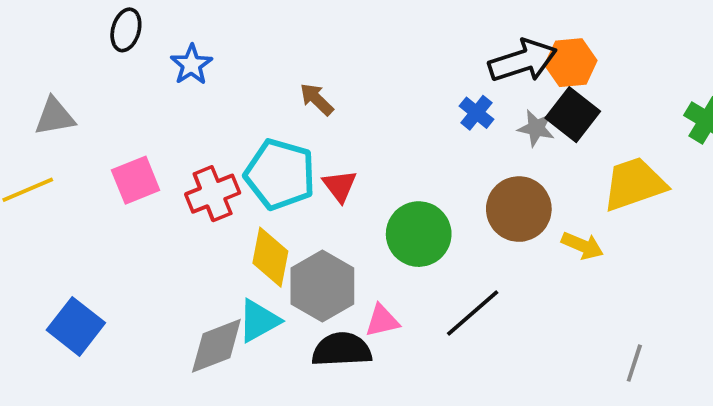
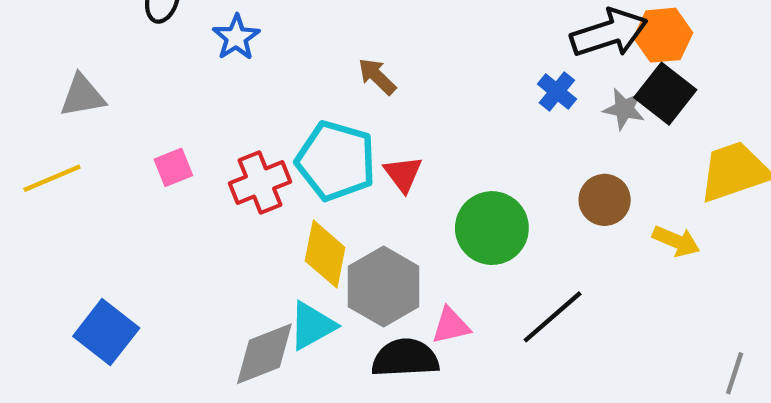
pink square: (136, 180) -> (173, 167), size x0.7
brown circle: (519, 209) -> (605, 200), size x0.7

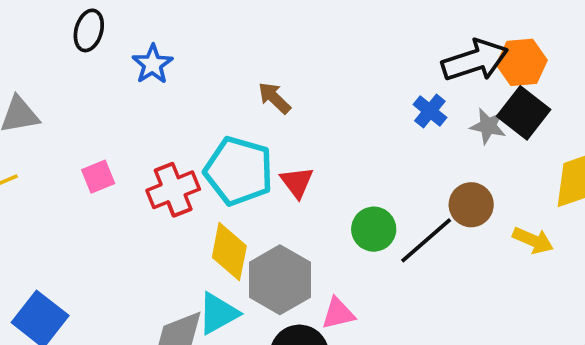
green circle: (492, 228) -> (374, 229), size x0.7
black line: (553, 317) -> (426, 240), moved

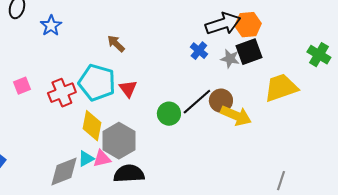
black square: (524, 113) -> (249, 52), turned 32
black line: (426, 240) -> (197, 102), moved
yellow arrow: (533, 240) -> (236, 116), moved, size x1.4
cyan triangle: (218, 313) -> (86, 159), size x0.7
pink triangle: (338, 313) -> (102, 159), moved

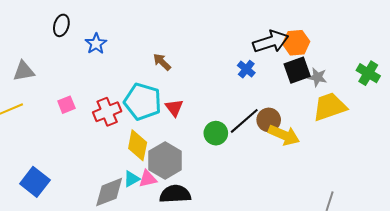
gray star: (230, 59) -> (317, 77), moved

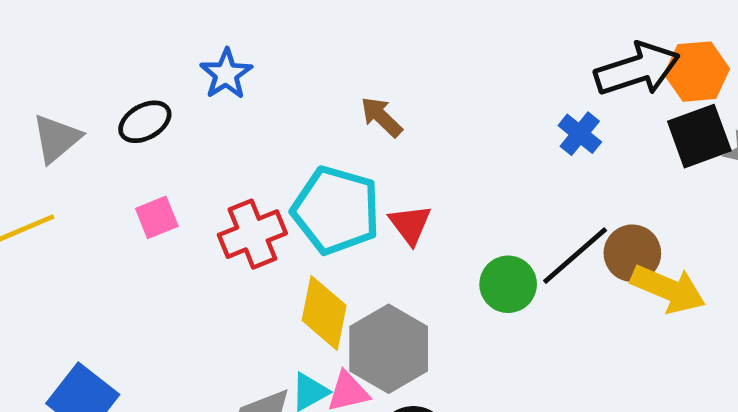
black ellipse: (61, 25) -> (145, 122), moved, turned 45
gray triangle: (24, 71) -> (56, 138), turned -30

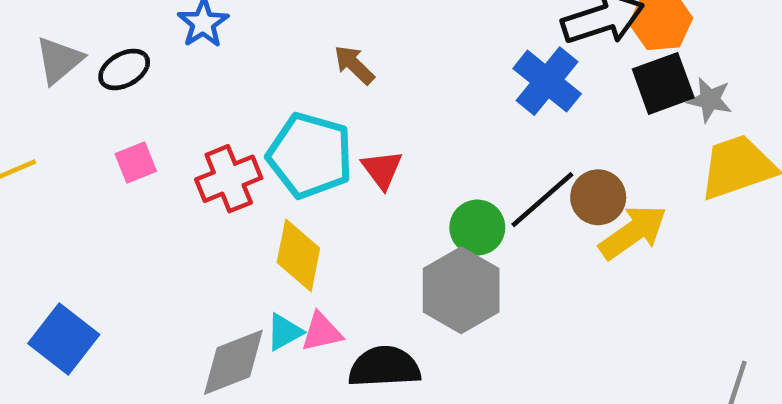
blue cross: (580, 134) -> (547, 81), size x1.6
gray triangle: (56, 138) -> (59, 60), moved
yellow arrow: (668, 289) -> (633, 232), turned -58
gray hexagon: (389, 349) -> (461, 290), moved

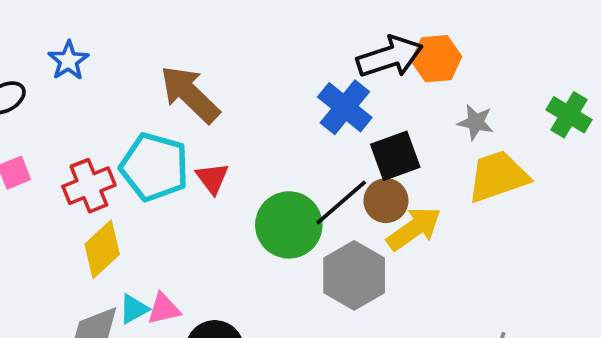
brown arrow: (354, 65) -> (190, 94), size x1.8
black square: (663, 83) -> (395, 156), moved
green circle: (477, 227) -> (289, 225), size x1.5
yellow diamond: (298, 255) -> (102, 249), moved, turned 36
gray hexagon: (461, 290) -> (354, 275), moved

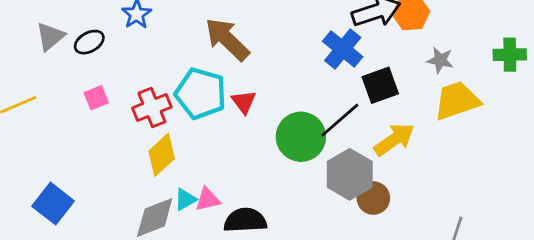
green cross: (569, 115) -> (510, 55), turned -32
brown circle: (386, 201) -> (373, 198), moved

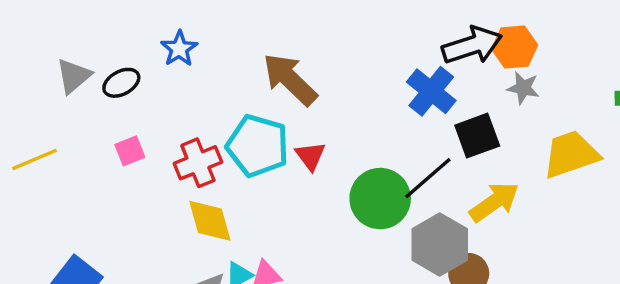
gray star: (440, 60) -> (523, 88), moved
yellow diamond: (162, 155) -> (210, 221), turned -63

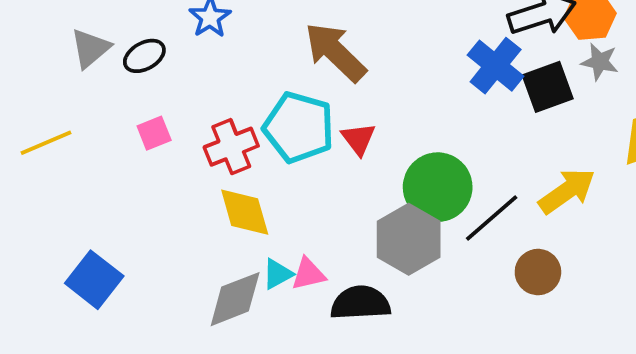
black square: (477, 136) -> (548, 87), moved
black line: (428, 178) -> (492, 218), moved
gray hexagon: (440, 245) -> (409, 239), moved

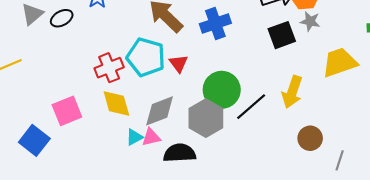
blue cross: (496, 66) -> (215, 23), moved, turned 32
pink square: (154, 133) -> (67, 111), moved, size x1.6
yellow arrow: (567, 191) -> (292, 92), turned 144
brown circle: (538, 272) -> (310, 138), moved
gray diamond: (235, 299) -> (160, 111), moved

